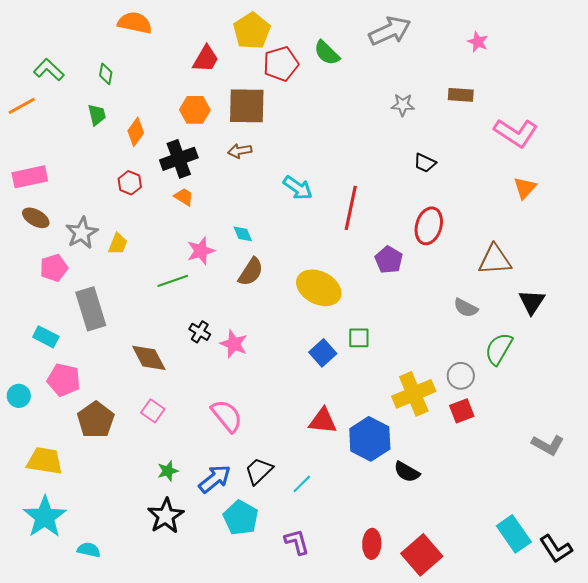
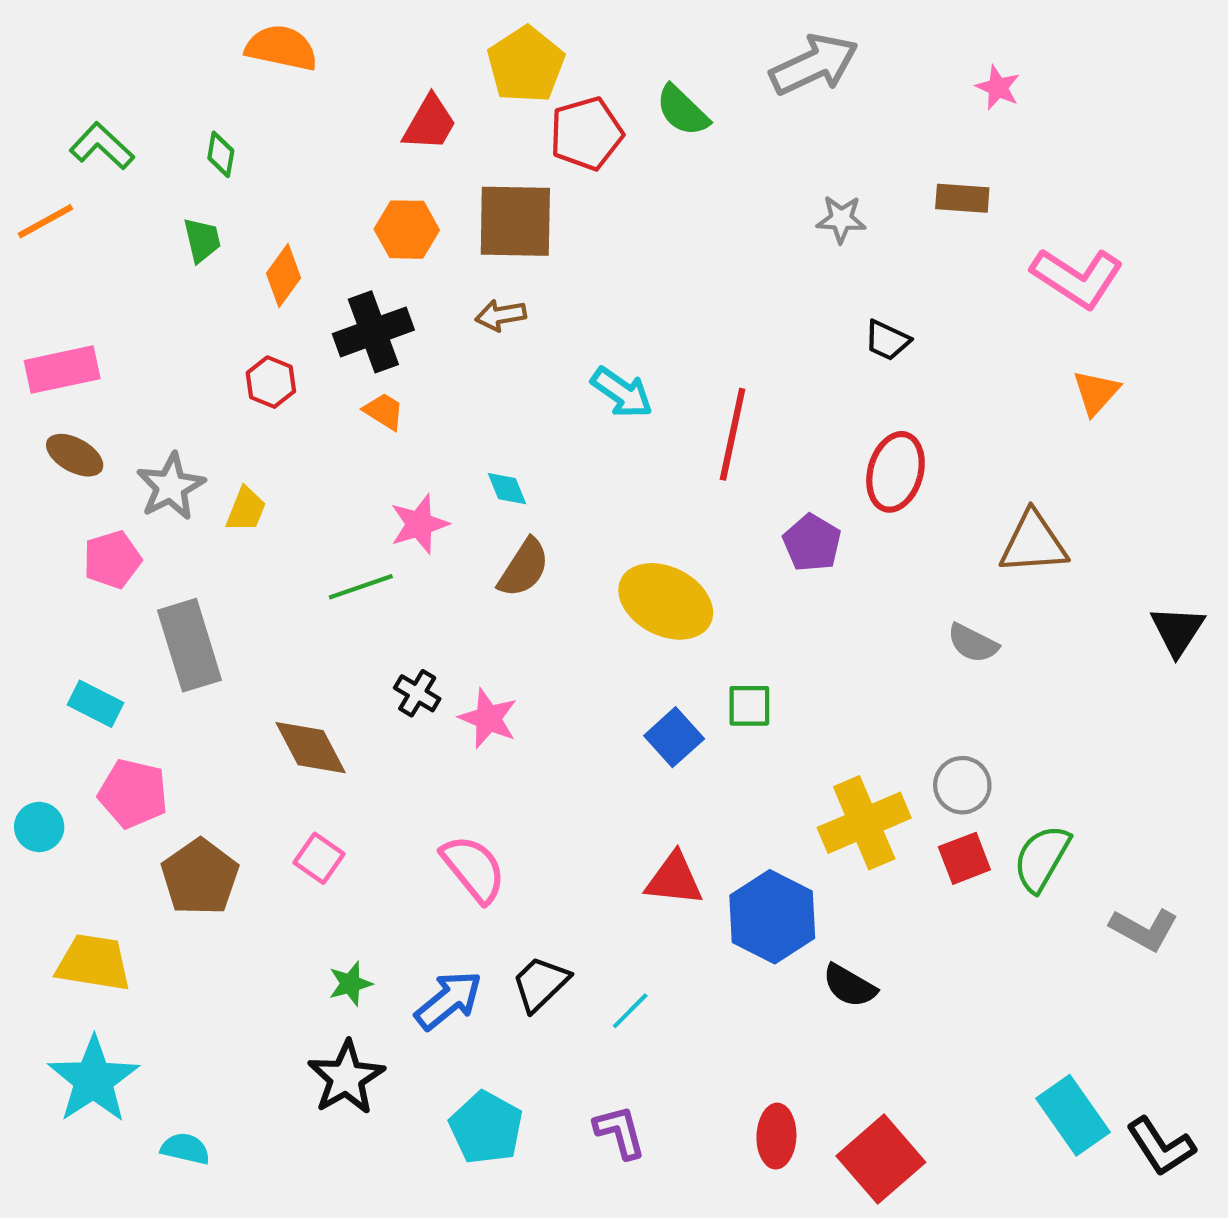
black triangle: (532, 302) -> (1177, 631), moved
green semicircle: (499, 349) -> (1042, 858), moved
cyan pentagon: (241, 518) -> (486, 1128), moved

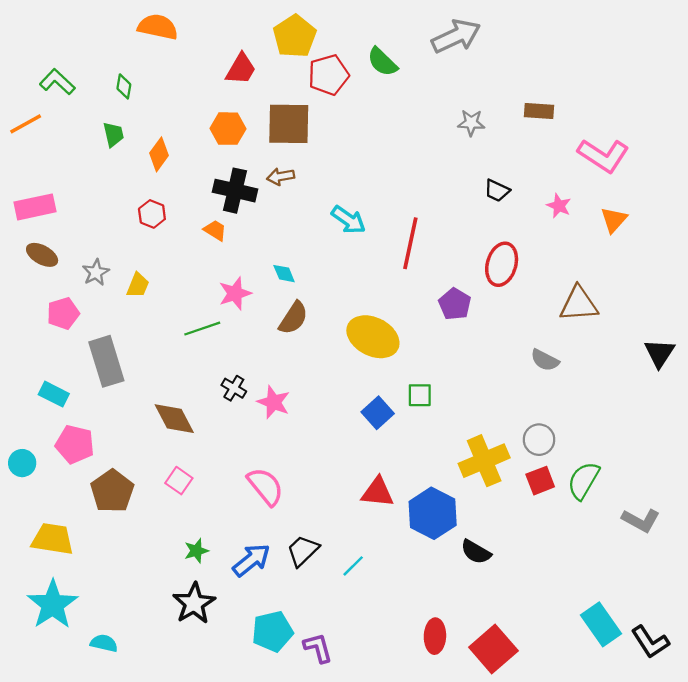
pink star: (998, 88) -> (559, 206), moved
black cross: (373, 332) -> (235, 191), moved, turned 33
gray star: (171, 486) -> (96, 272), size x0.7
cyan pentagon: (486, 1128) -> (272, 631), turned 30
purple L-shape: (620, 1132) -> (318, 648), moved

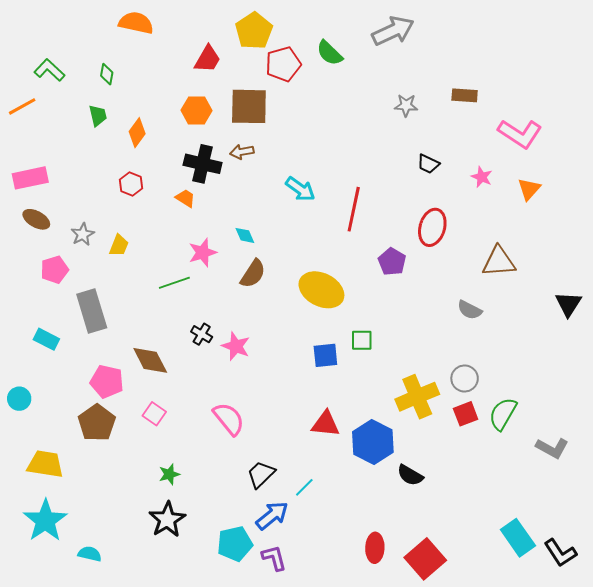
blue square: (378, 413) -> (325, 355), turned 36
pink pentagon: (75, 444) -> (107, 382), moved
blue arrow: (251, 560) -> (272, 516), moved

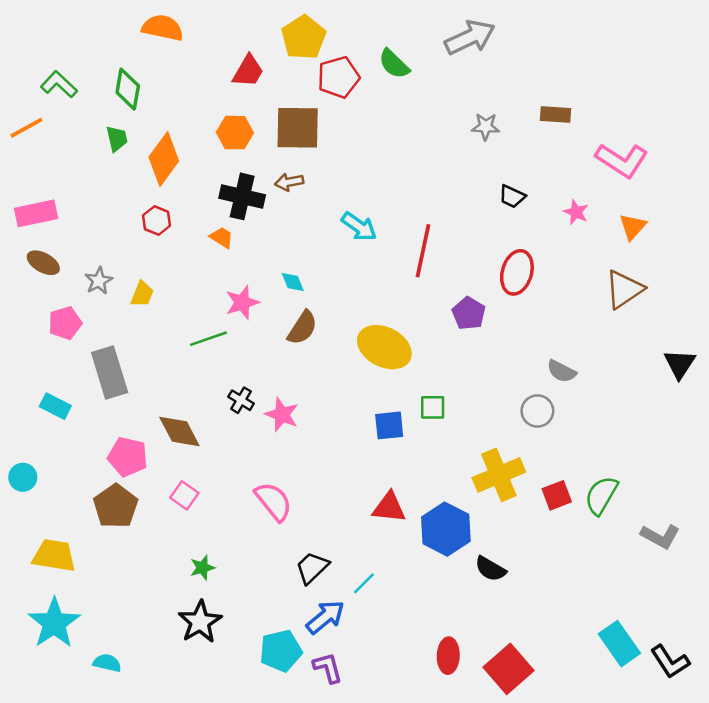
green diamond: (107, 74) -> (128, 89), size x1.6
orange diamond: (137, 133) -> (164, 159), size x1.5
brown triangle: (499, 262) -> (624, 289), moved, turned -30
gray circle: (465, 378) -> (537, 411), moved

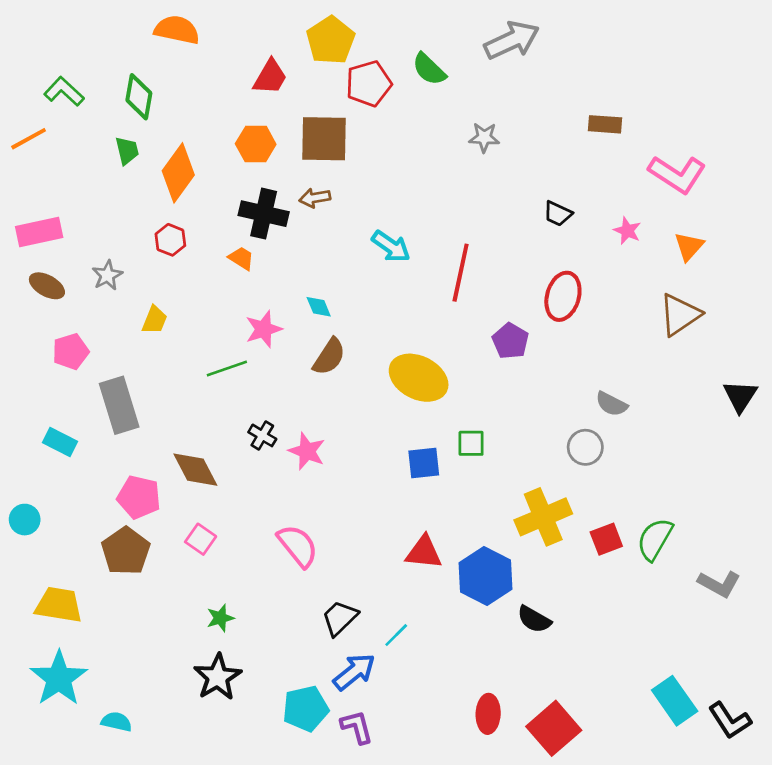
gray star: (486, 127) -> (484, 137), moved
gray star: (99, 281) -> (107, 275), moved

